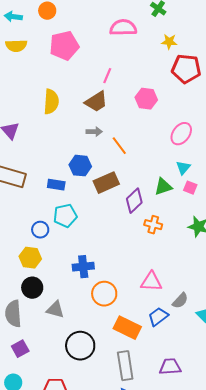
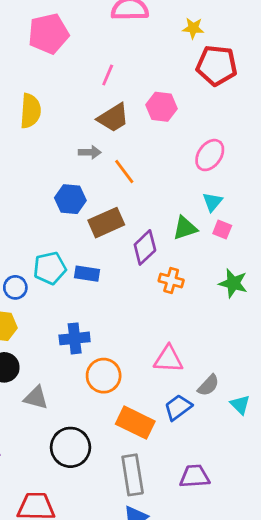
brown trapezoid: (96, 102) -> (113, 118), moved
blue rectangle: (56, 185) -> (87, 274), moved

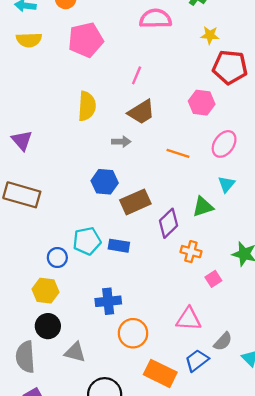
pink hexagon: (161, 107) -> (202, 103), moved
yellow semicircle: (30, 111) -> (87, 106), moved
orange line: (124, 172) -> (178, 153), moved, turned -35
pink square: (222, 229) -> (213, 279), moved, turned 35

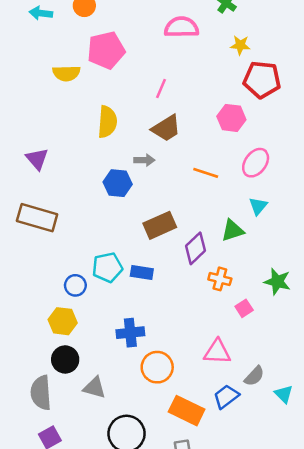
yellow semicircle: (29, 40) -> (66, 73), moved
blue hexagon: (105, 182) -> (118, 183), moved

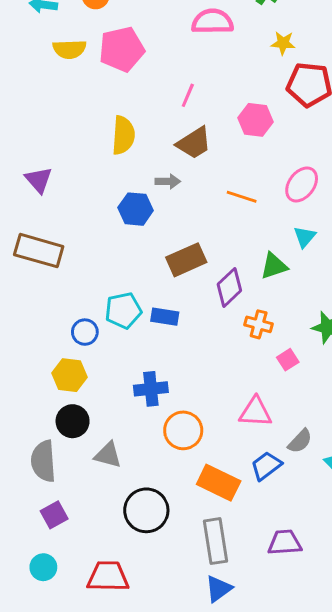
yellow semicircle: (66, 73) -> (69, 49), moved
pink hexagon: (231, 118) -> (255, 120), moved

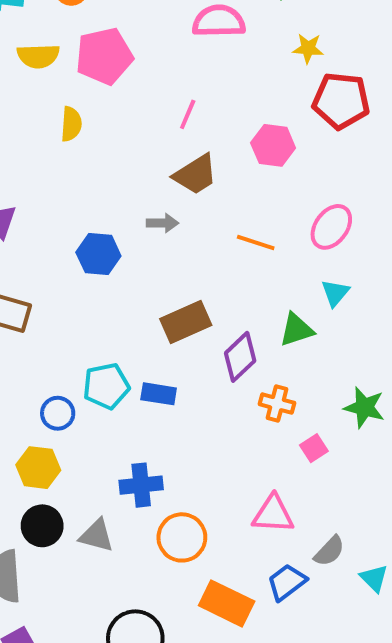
yellow semicircle: (123, 135) -> (71, 124), moved, size x0.7
blue hexagon: (136, 209) -> (98, 254), moved
gray triangle: (108, 455) -> (96, 536), moved

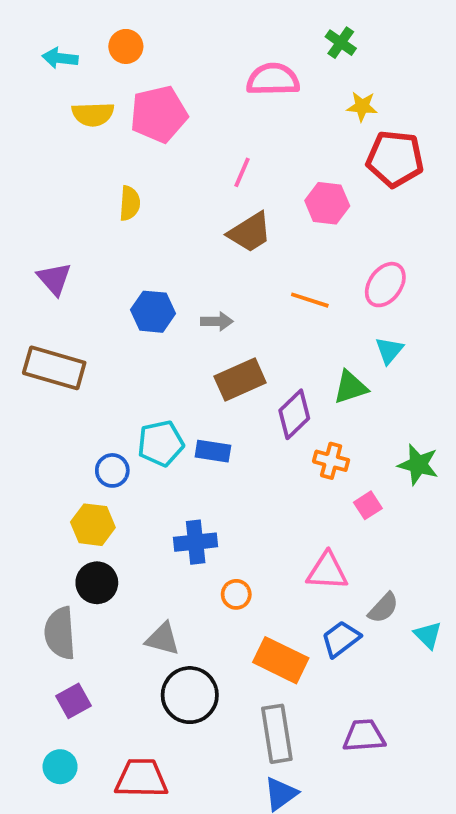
yellow semicircle: (71, 124) -> (130, 203), moved
gray arrow: (162, 223) -> (217, 321), moved
gray triangle: (96, 536) -> (163, 639), moved
orange circle: (182, 537) -> (236, 594), size x0.6

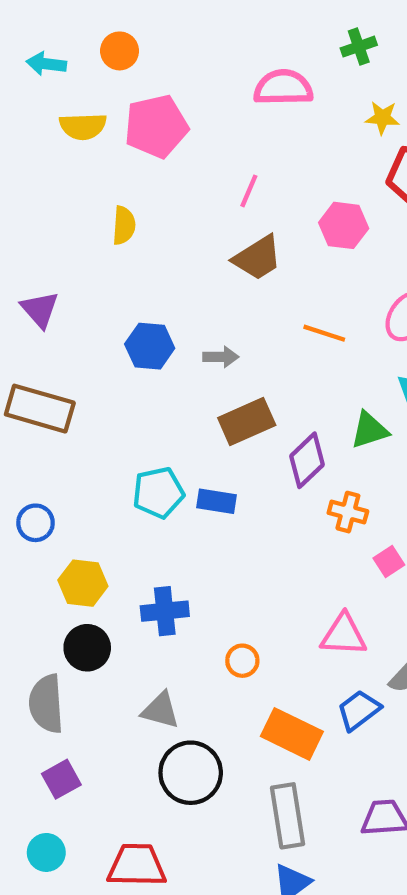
green cross: (341, 43) -> (359, 47), turned 36
blue circle: (112, 470) -> (35, 523), moved
blue cross: (196, 542) -> (165, 611), moved

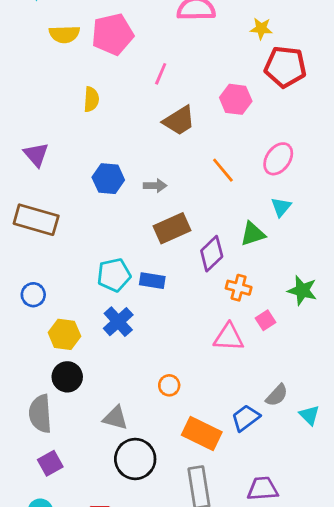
pink line: (249, 191) -> (161, 74), moved
orange line: (324, 333) -> (223, 170), turned 32
blue cross: (165, 611) -> (118, 322), moved, turned -36
pink triangle: (344, 635) -> (229, 337), moved

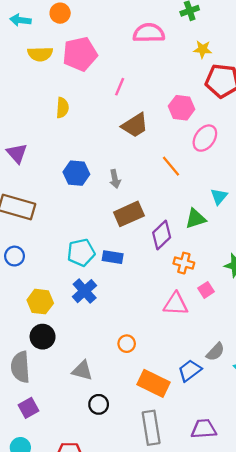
pink ellipse: (278, 159) -> (205, 138), moved
gray arrow: (155, 186) -> (115, 179), turned 78
blue circle: (33, 295) -> (15, 256), moved
black circle: (135, 459) -> (99, 404), size x0.6

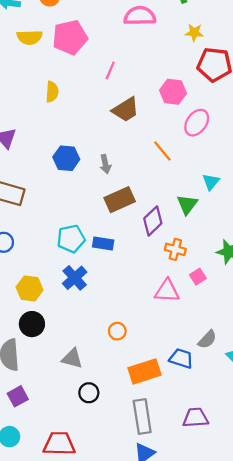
green triangle: (196, 219) -> (187, 204), turned -35
blue trapezoid: (190, 371) -> (181, 358), turned 55
orange rectangle: (153, 383) -> (145, 371), turned -44

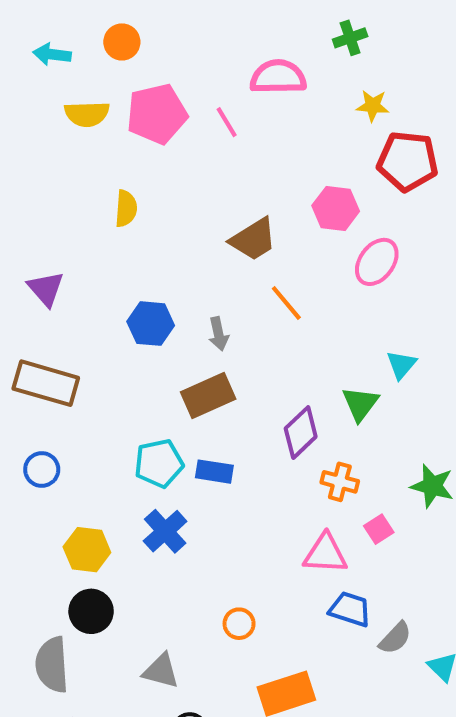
pink line: (110, 70) -> (227, 122), moved, turned -54
orange line: (162, 151) -> (286, 303), moved
brown rectangle: (120, 200) -> (208, 396), moved
blue trapezoid: (181, 358) -> (350, 609), moved

